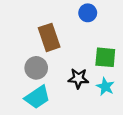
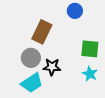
brown rectangle: (49, 37) -> (42, 32), turned 45
black star: (78, 78) -> (52, 67), moved

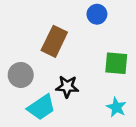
gray circle: (31, 58) -> (21, 75), moved
cyan star: (90, 74) -> (116, 107), moved

